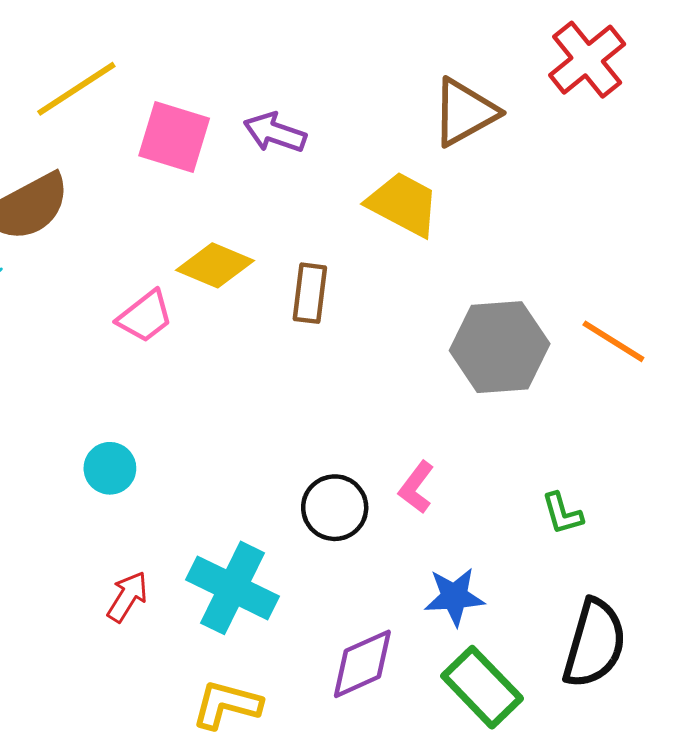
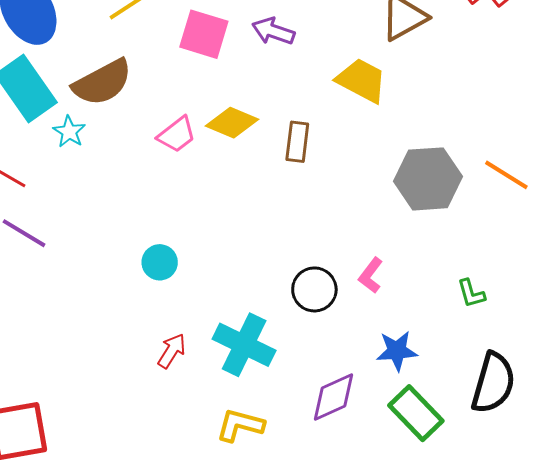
pink trapezoid: (145, 316) -> (177, 135), moved

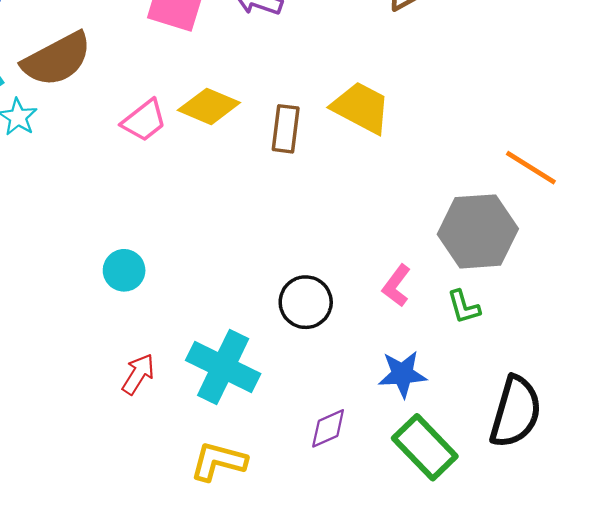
yellow trapezoid: (362, 80) -> (361, 108), moved
gray hexagon: (428, 179) -> (478, 231), moved
pink L-shape: (371, 275) -> (396, 286), moved
green L-shape: (471, 293) -> (464, 307), moved
purple diamond: (334, 397) -> (328, 428), size x0.7

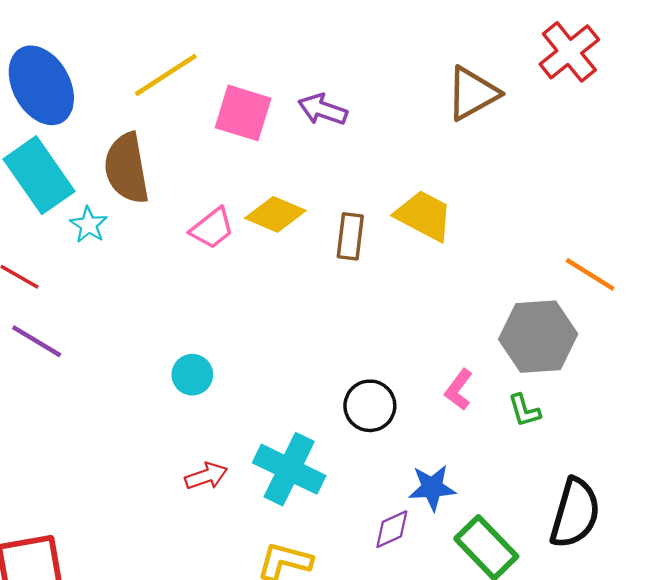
brown semicircle: (57, 59) -> (127, 168), turned 108
red arrow: (138, 374) -> (206, 476), turned 39
blue star: (402, 374) -> (432, 488), moved

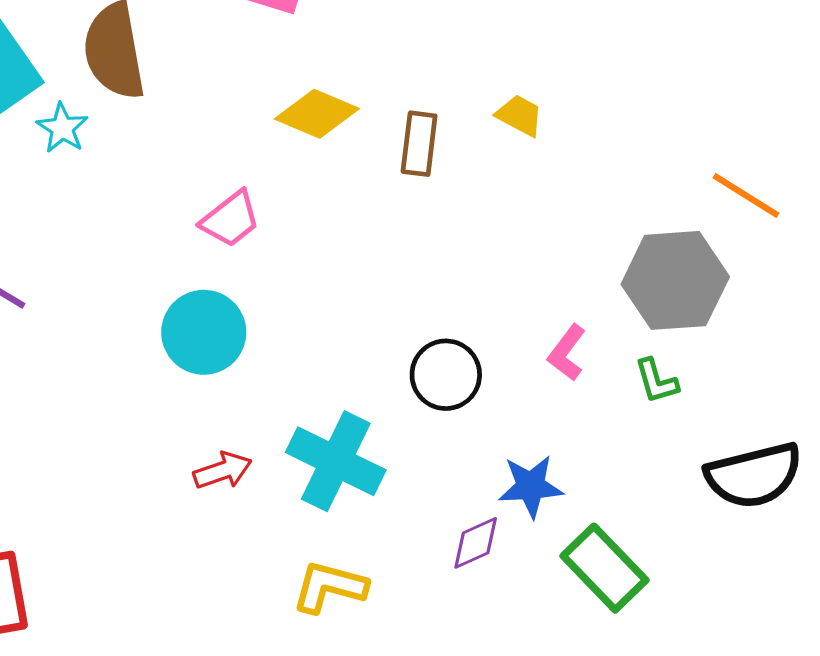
yellow trapezoid: (424, 216) -> (520, 115), size x0.6
pink trapezoid: (212, 228) -> (230, 219), moved
cyan circle: (192, 375) -> (204, 332), size x1.5
black semicircle: (575, 513) -> (754, 475), moved, turned 60

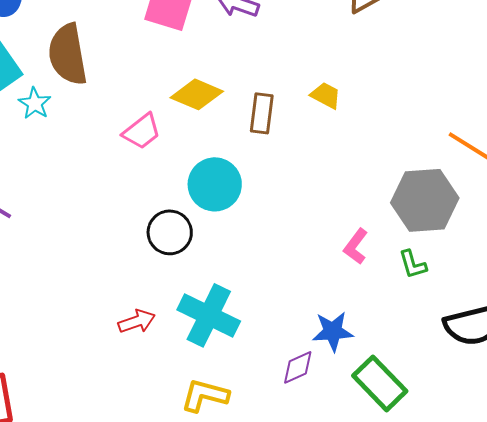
pink trapezoid: (230, 219) -> (142, 131), moved
cyan circle: (204, 332) -> (215, 184), moved
black circle: (446, 375) -> (170, 232), moved

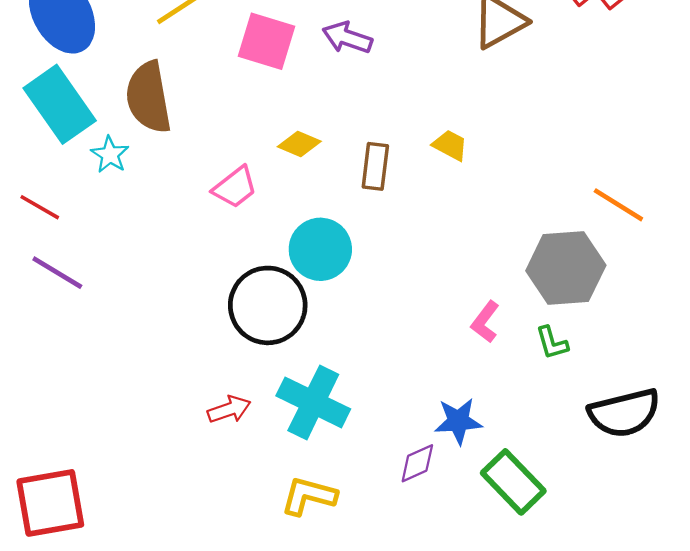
yellow diamond: (197, 94) -> (299, 144), size x0.7
black circle: (170, 232) -> (268, 305), size x1.5

